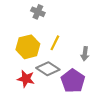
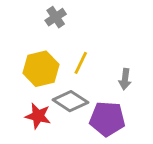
gray cross: (38, 12) -> (56, 17), turned 32
purple pentagon: (73, 81) -> (107, 119), turned -30

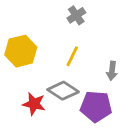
gray cross: (56, 17) -> (76, 15), moved
yellow hexagon: (41, 69) -> (21, 51), moved

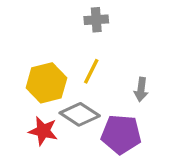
gray cross: (76, 15) -> (96, 20), turned 30
yellow hexagon: (21, 51) -> (46, 83), moved

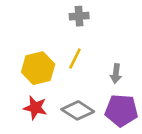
gray diamond: (80, 114) -> (78, 110), moved
purple pentagon: (121, 134) -> (121, 110), moved

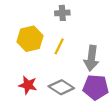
yellow hexagon: (38, 68) -> (30, 39), moved
gray arrow: (116, 74) -> (91, 58), size x1.6

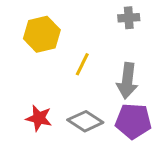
gray cross: (62, 13) -> (129, 18), moved
yellow hexagon: (30, 39) -> (42, 34), moved

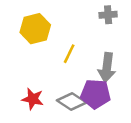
purple pentagon: (133, 121) -> (96, 94), moved

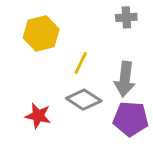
purple pentagon: (96, 94) -> (131, 119), moved
gray diamond: (72, 101) -> (84, 100), moved

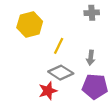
gray arrow: (125, 79) -> (91, 58), size x0.6
red star: (38, 116) -> (48, 91), moved, turned -30

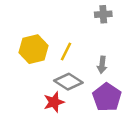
yellow hexagon: (30, 24) -> (33, 49), moved
purple pentagon: (95, 86) -> (107, 97), turned 30

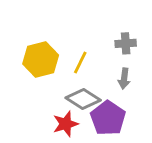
gray cross: (103, 14) -> (126, 43), moved
purple pentagon: (107, 97) -> (108, 118), moved

